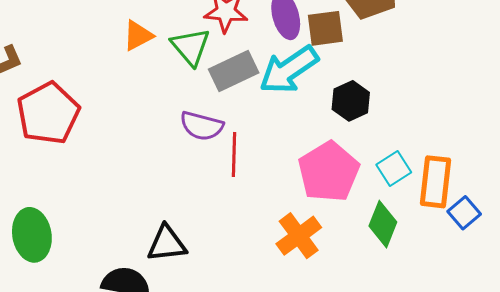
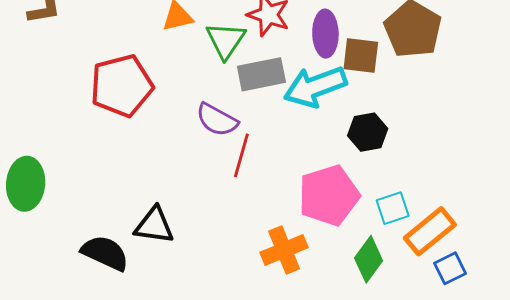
red pentagon: (48, 113) -> (122, 86), moved
orange rectangle: (435, 182) -> (430, 231), turned 30

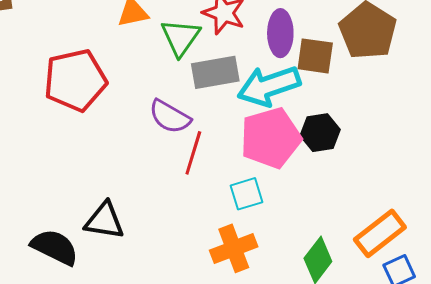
pink pentagon: (329, 195) -> (271, 138), moved
cyan square: (393, 208) -> (247, 194), moved

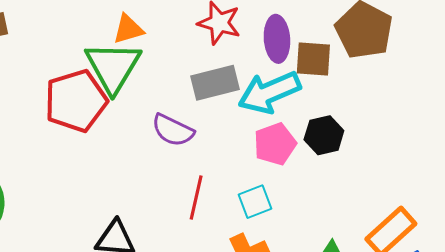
green triangle: (180, 37) -> (113, 67), moved, size x1.4
pink pentagon: (271, 138) -> (275, 144), size x0.7
red line: (193, 153) -> (196, 198), moved

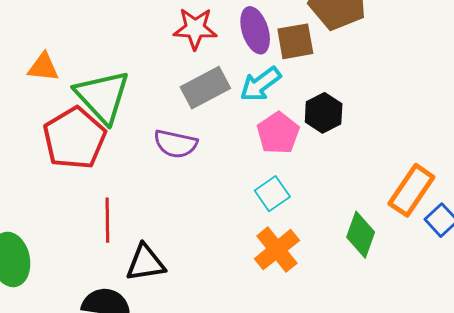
orange triangle: (128, 29) -> (43, 67), moved, turned 36
cyan arrow: (269, 92) -> (260, 84), size x0.7
red line: (196, 198) -> (107, 220), moved

